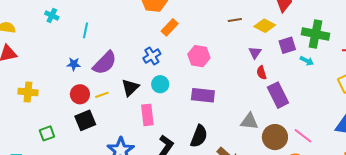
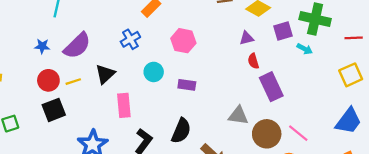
purple triangle: (255, 53) -> (247, 38), turned 40
cyan circle: (160, 84) -> (154, 72), moved
purple rectangle: (203, 95) -> (187, 85), size x0.7

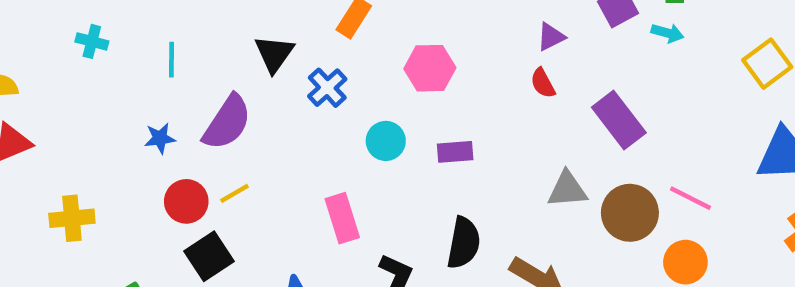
red semicircle: (253, 61) -> (543, 83), moved
black triangle: (105, 74) -> (274, 54), moved

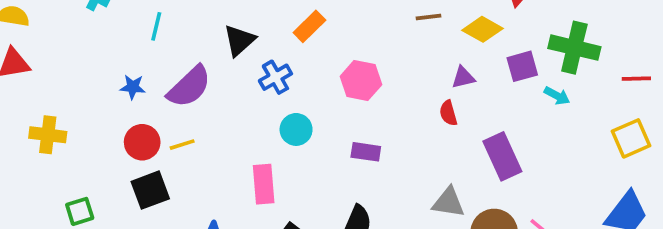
cyan circle: (386, 141) -> (296, 129), moved

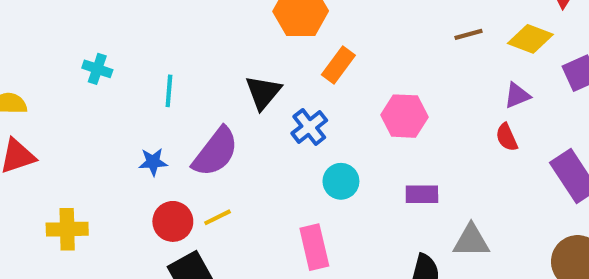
gray triangle: (449, 202) -> (471, 241), moved

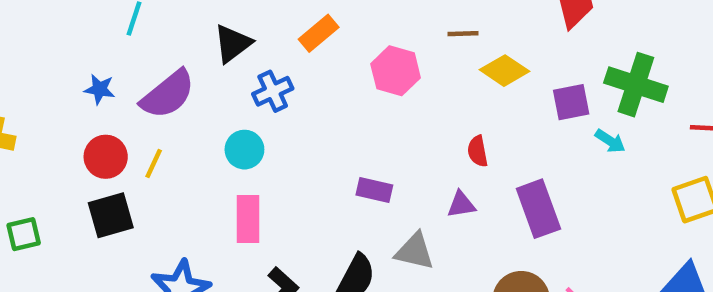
yellow diamond: (530, 39) -> (505, 71), moved
purple triangle: (517, 95) -> (461, 205), moved
pink hexagon: (404, 116) -> (396, 71), moved
cyan circle: (341, 181) -> (244, 150), moved
yellow line: (217, 217) -> (154, 163), turned -52

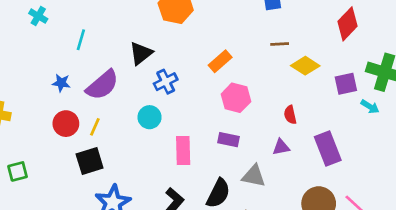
orange rectangle: (319, 33) -> (220, 61), moved
pink hexagon: (396, 71) -> (236, 98), moved
black square: (111, 215) -> (90, 161), moved
pink rectangle: (248, 219) -> (183, 150), moved

